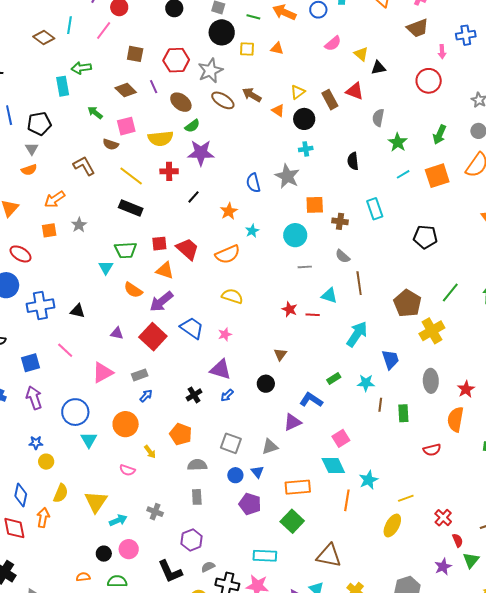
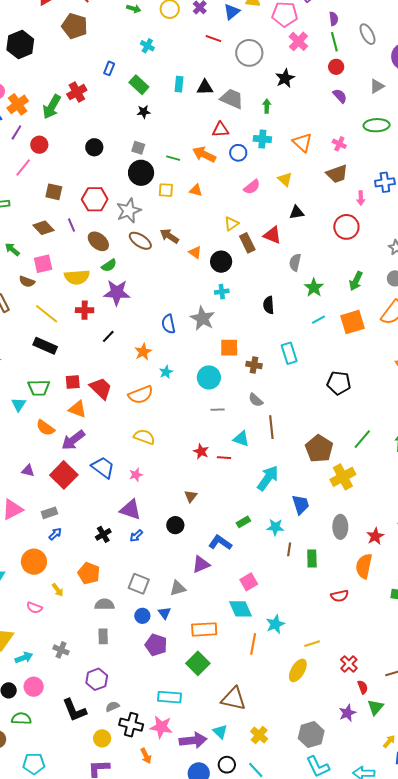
yellow triangle: (361, 54) -> (285, 179), moved
yellow triangle: (298, 92) -> (231, 224), moved

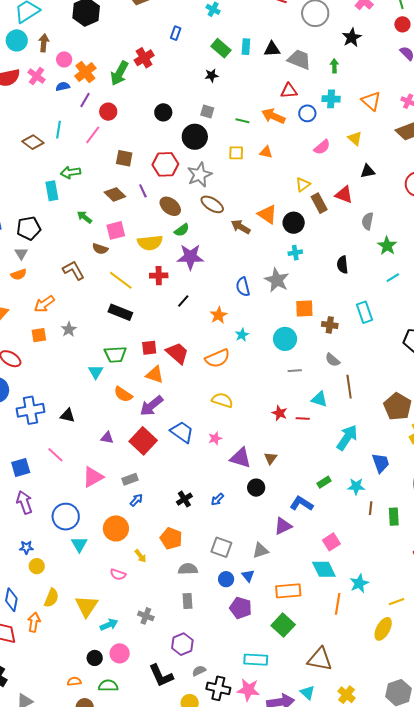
green rectangle: (139, 85) -> (221, 48), moved
black circle: (141, 173) -> (195, 137), moved
brown arrow: (169, 236) -> (241, 227), moved
orange triangle: (195, 252) -> (267, 214), size x1.5
purple triangle: (130, 510) -> (241, 458), moved

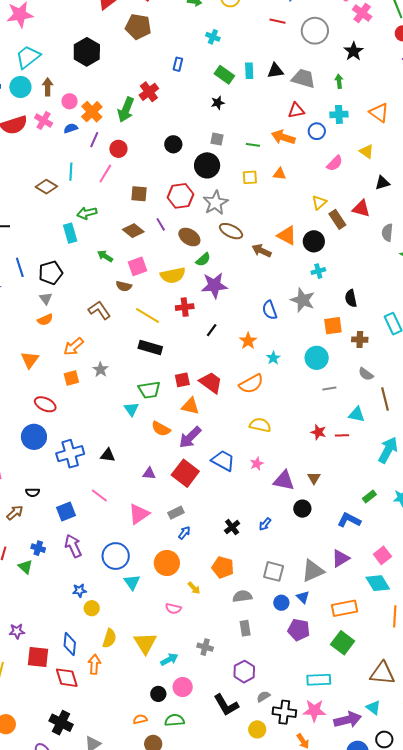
black semicircle: (342, 265) -> (351, 298), moved
purple triangle: (283, 526) -> (341, 558), moved
gray triangle: (260, 550) -> (313, 571), size x1.4

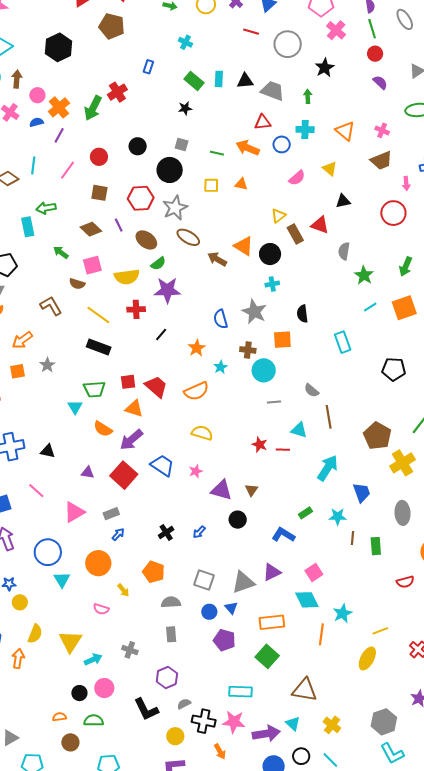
red circle: (118, 149) -> (99, 157), moved
brown cross: (360, 340) -> (248, 350), moved

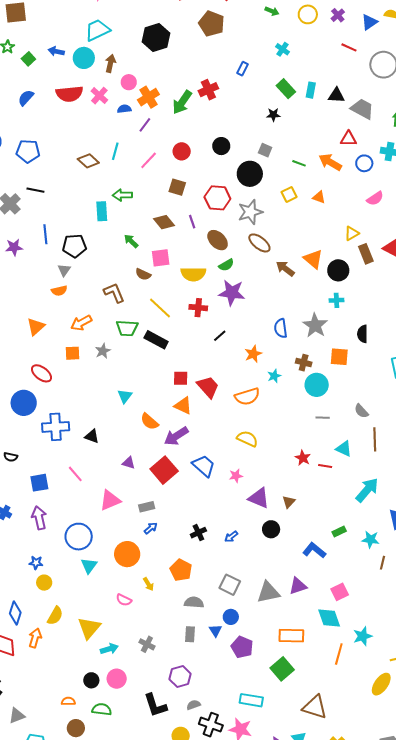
yellow square: (211, 185) -> (289, 194), turned -35
green trapezoid: (94, 389) -> (127, 328), moved
blue triangle: (231, 608) -> (215, 631), moved

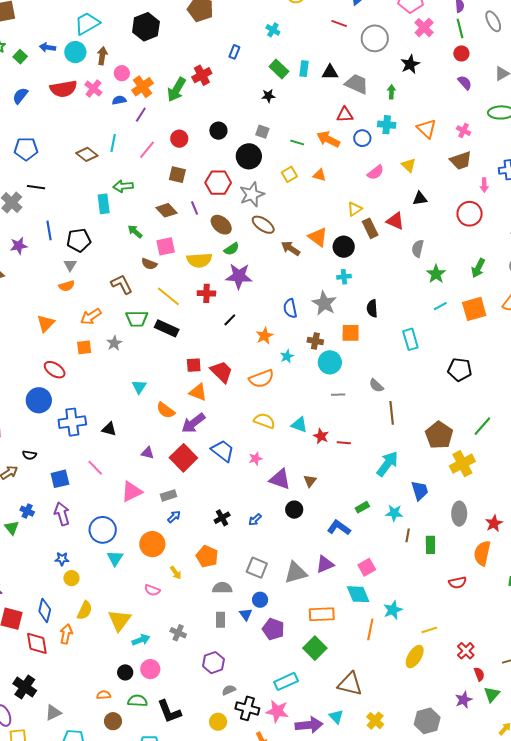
cyan triangle: (344, 449) -> (299, 425), moved
cyan rectangle: (251, 700) -> (286, 681), turned -30
black L-shape: (155, 705) -> (169, 712), moved

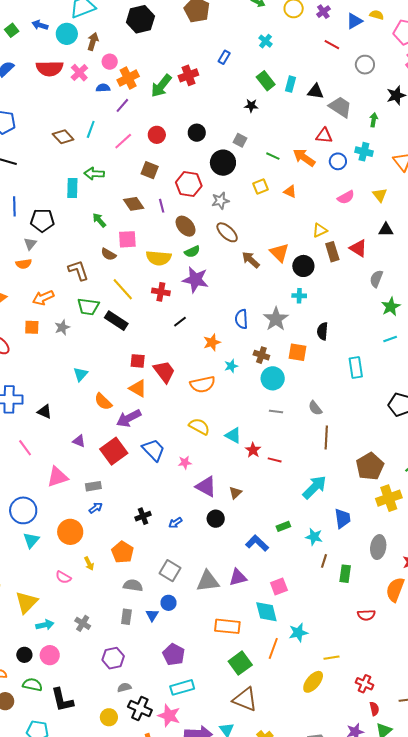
gray circle: (375, 38) -> (365, 65), size x0.7
gray star: (252, 194) -> (220, 201), size x0.7
purple pentagon: (273, 629) -> (174, 654), moved
green square: (315, 648) -> (240, 663), moved
red cross: (466, 651) -> (365, 684), turned -30

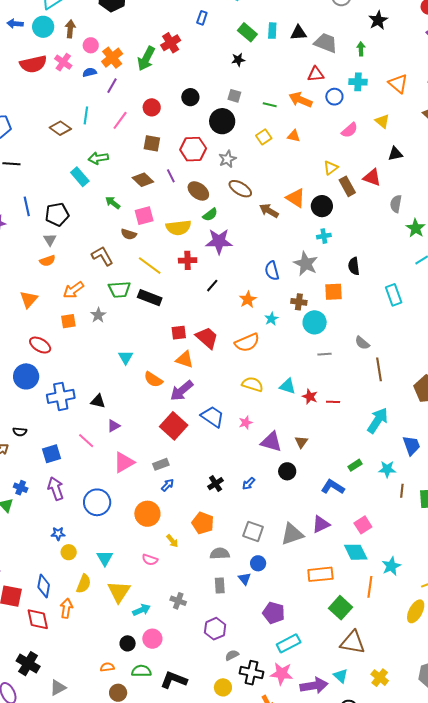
cyan rectangle: (72, 188) -> (80, 177), turned -30
purple triangle: (79, 441) -> (114, 426), moved, turned -40
cyan triangle: (31, 540) -> (105, 558), moved
black L-shape: (62, 700) -> (174, 680), turned 136

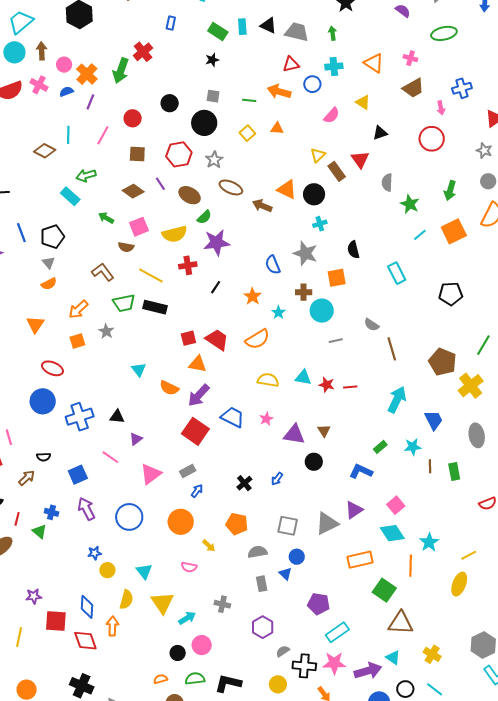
black triangle: (298, 33) -> (268, 25), turned 36
red triangle: (372, 178) -> (360, 159), turned 42

